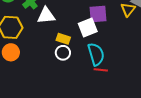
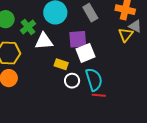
purple square: (98, 14) -> (78, 39), moved
white circle: (63, 53) -> (72, 81), moved

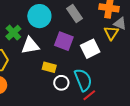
purple square: (78, 39) -> (64, 41), turned 30
white square: (86, 53) -> (90, 49), moved
red line: (99, 95) -> (89, 95), turned -40

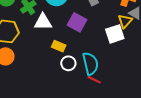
white square: (90, 49) -> (115, 34), moved
red line: (89, 95) -> (94, 80), turned 56

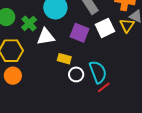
white square: (115, 34) -> (105, 28), moved
red line: (94, 80) -> (104, 87), turned -56

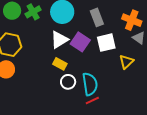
green cross: (29, 23) -> (33, 12), moved
yellow triangle: (127, 25) -> (126, 62), moved
white triangle: (46, 37) -> (59, 40), moved, turned -36

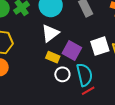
purple square: (80, 42) -> (72, 51), moved
white square: (106, 43) -> (100, 46), moved

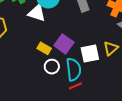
white triangle: (50, 33) -> (37, 13), moved, turned 48
white square: (100, 46) -> (90, 54), moved

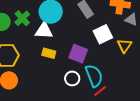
yellow rectangle: (44, 48) -> (49, 53), moved
white square: (90, 54) -> (103, 34), moved

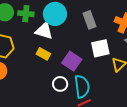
green cross: (22, 18) -> (26, 14), turned 35

